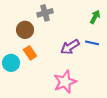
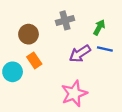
gray cross: (45, 13) -> (65, 20), moved
green arrow: (95, 17) -> (99, 27), moved

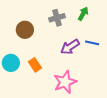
green arrow: (99, 27) -> (83, 14), moved
orange rectangle: (34, 60) -> (35, 65), moved

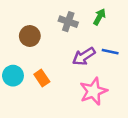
gray cross: (57, 18) -> (68, 22), turned 35
pink star: (65, 82) -> (93, 91), moved

